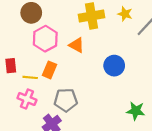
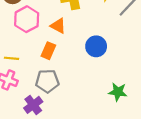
orange rectangle: (50, 70) -> (48, 51), moved

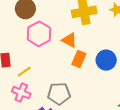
orange rectangle: (48, 51) -> (79, 59), moved
yellow line: (12, 58) -> (24, 72), turned -40

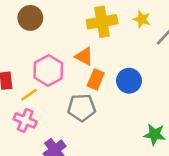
pink hexagon: (39, 34) -> (48, 70), moved
gray pentagon: (59, 94) -> (82, 108), moved

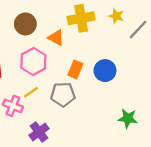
brown circle: (30, 18) -> (25, 24), moved
orange triangle: (84, 56) -> (56, 38), moved
yellow line: (29, 95) -> (31, 92), moved

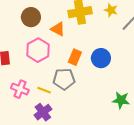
yellow line: (31, 92) -> (44, 90), moved, turned 56

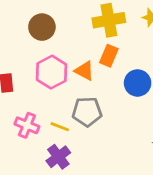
orange triangle: (58, 29) -> (84, 71), moved
orange rectangle: (75, 57) -> (109, 56), moved

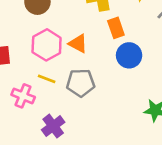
orange rectangle: (109, 56) -> (116, 28), moved, turned -42
yellow line: (60, 127) -> (47, 79), moved

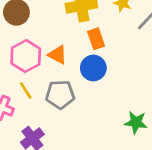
blue circle: (129, 55) -> (93, 68), moved
yellow line: (47, 79) -> (26, 91), turned 36

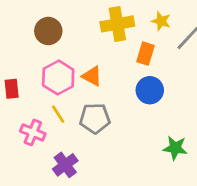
orange rectangle: (96, 39) -> (146, 54), moved, turned 36
blue circle: (93, 68) -> (150, 90), moved

